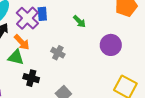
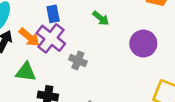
purple cross: (27, 18) -> (51, 38), moved
orange arrow: (22, 42) -> (29, 37), moved

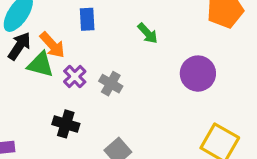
purple cross: (51, 38) -> (75, 77), moved, size x0.6
green triangle: (26, 72) -> (40, 64), moved

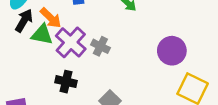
purple circle: (198, 74) -> (172, 51), moved
purple cross: (75, 77) -> (71, 42), size x1.6

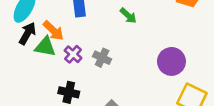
purple cross: (71, 42) -> (73, 54), size x0.6

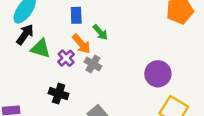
green arrow: (128, 16) -> (100, 32), moved
orange arrow: (53, 31) -> (81, 44), moved

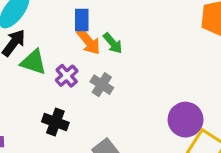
orange arrow: (81, 44) -> (88, 41), moved
purple circle: (158, 74) -> (186, 120), moved

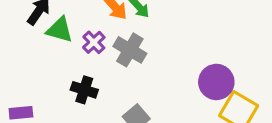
gray cross: (102, 85) -> (130, 50), size x1.4

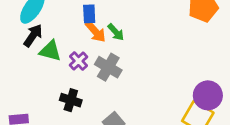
purple circle: (216, 82) -> (208, 95), moved

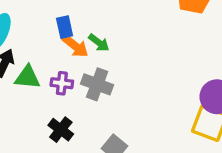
purple cross: (79, 61) -> (62, 83), turned -30
black cross: (71, 100) -> (61, 130), turned 30

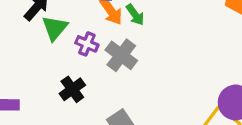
green triangle: (27, 77) -> (55, 28), turned 48

